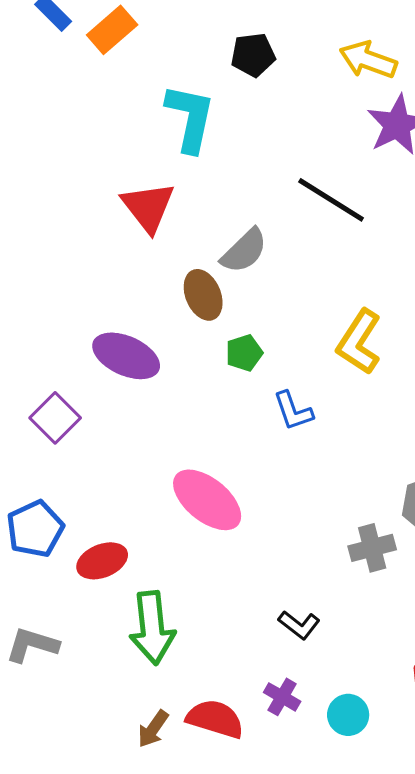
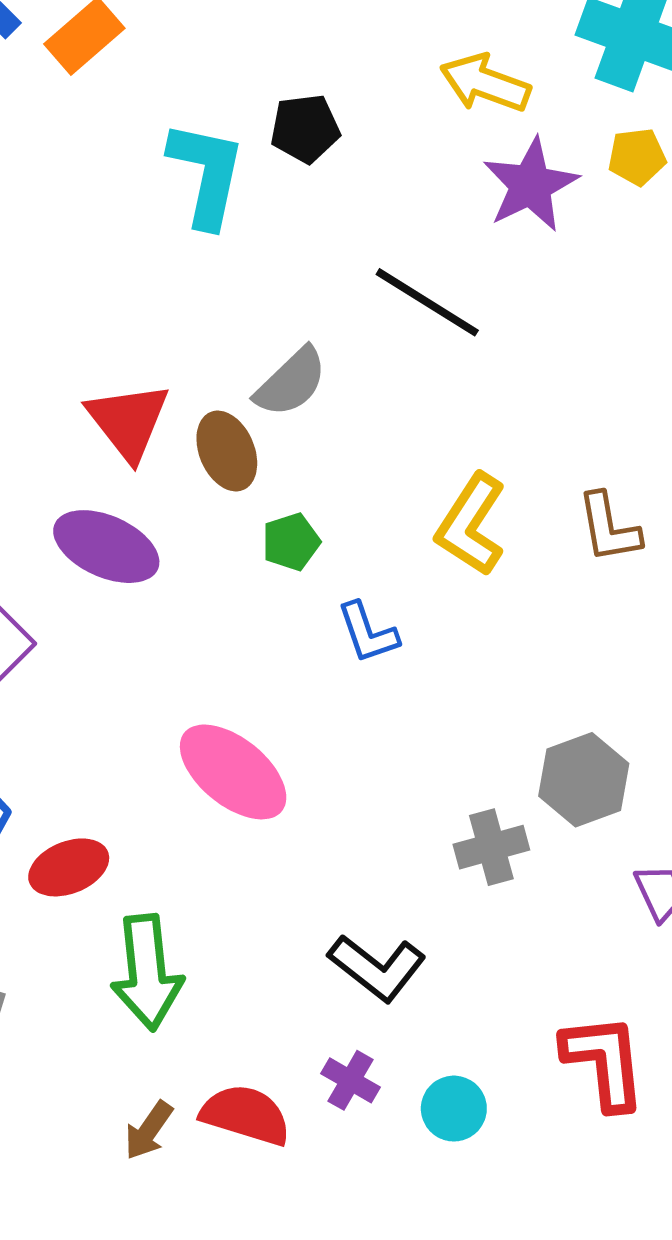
black pentagon: (253, 55) -> (305, 129), moved
red triangle: (148, 207) -> (128, 421), moved
black L-shape: (299, 625) -> (377, 968), size x1.5

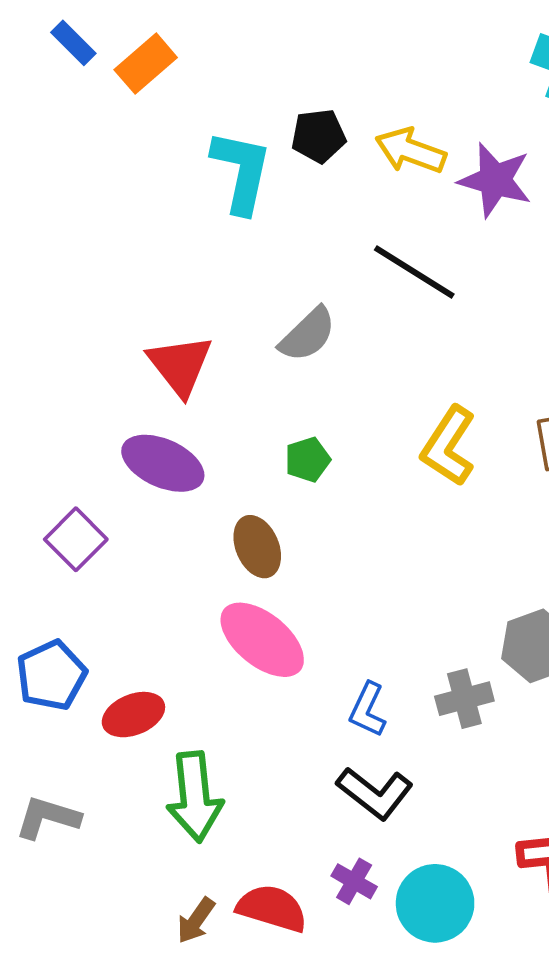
yellow arrow: (485, 83) -> (411, 151), moved
purple star: (531, 185) -> (495, 180), turned -30
brown ellipse: (227, 451) -> (257, 547), moved
blue L-shape: (368, 633) -> (368, 710), moved, turned 44
cyan circle: (454, 1109) -> (435, 903), size x1.5

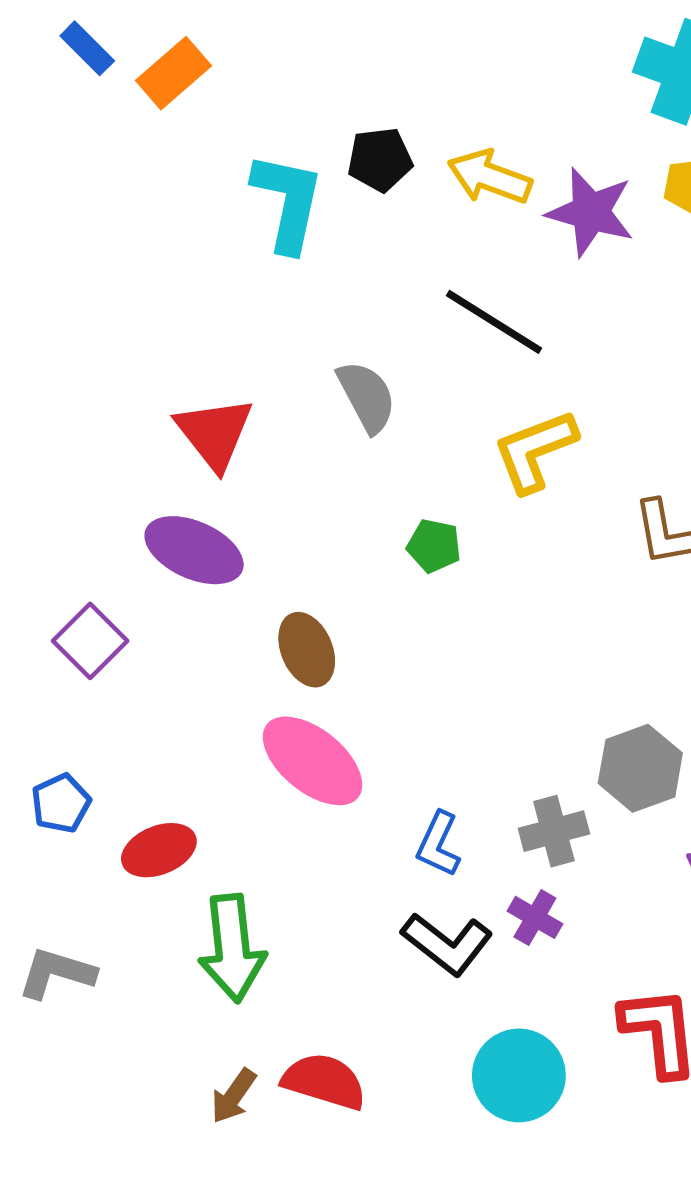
gray semicircle: (308, 335) -> (367, 397), turned -74
yellow L-shape: (449, 446) -> (535, 451), moved, turned 36
green pentagon: (308, 460) -> (434, 546), moved, turned 30
blue pentagon: (51, 675) -> (61, 803), size x0.7
purple cross: (354, 881) -> (535, 917), moved

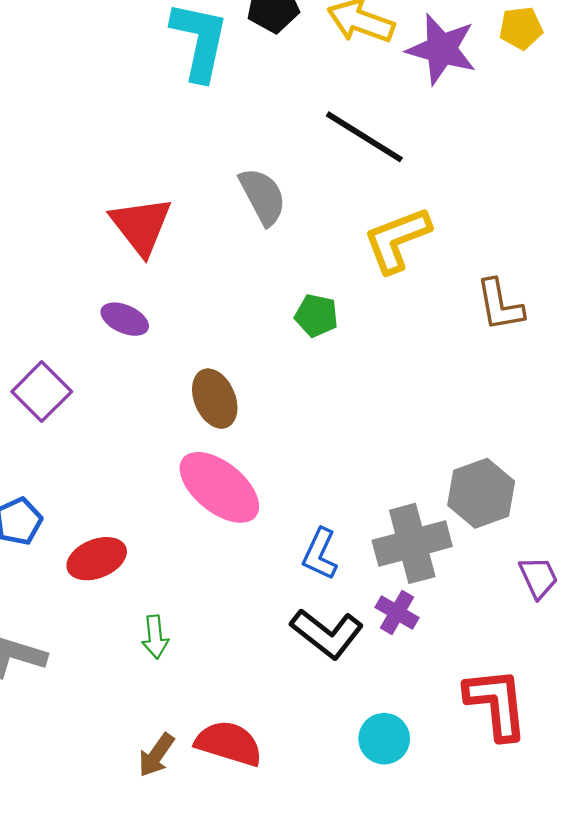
purple ellipse: (194, 550) -> (125, 319), size x0.6
gray cross: (554, 831) -> (412, 543), size x1.4
green arrow: (232, 948) -> (155, 637), size x0.5
cyan circle: (519, 1075) -> (384, 739), size x0.7

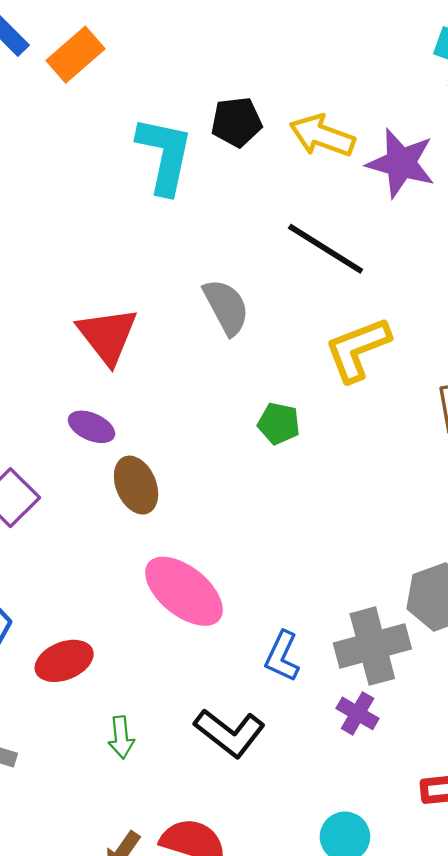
brown ellipse: (215, 399) -> (136, 485), moved
black L-shape: (327, 633) -> (230, 733), moved

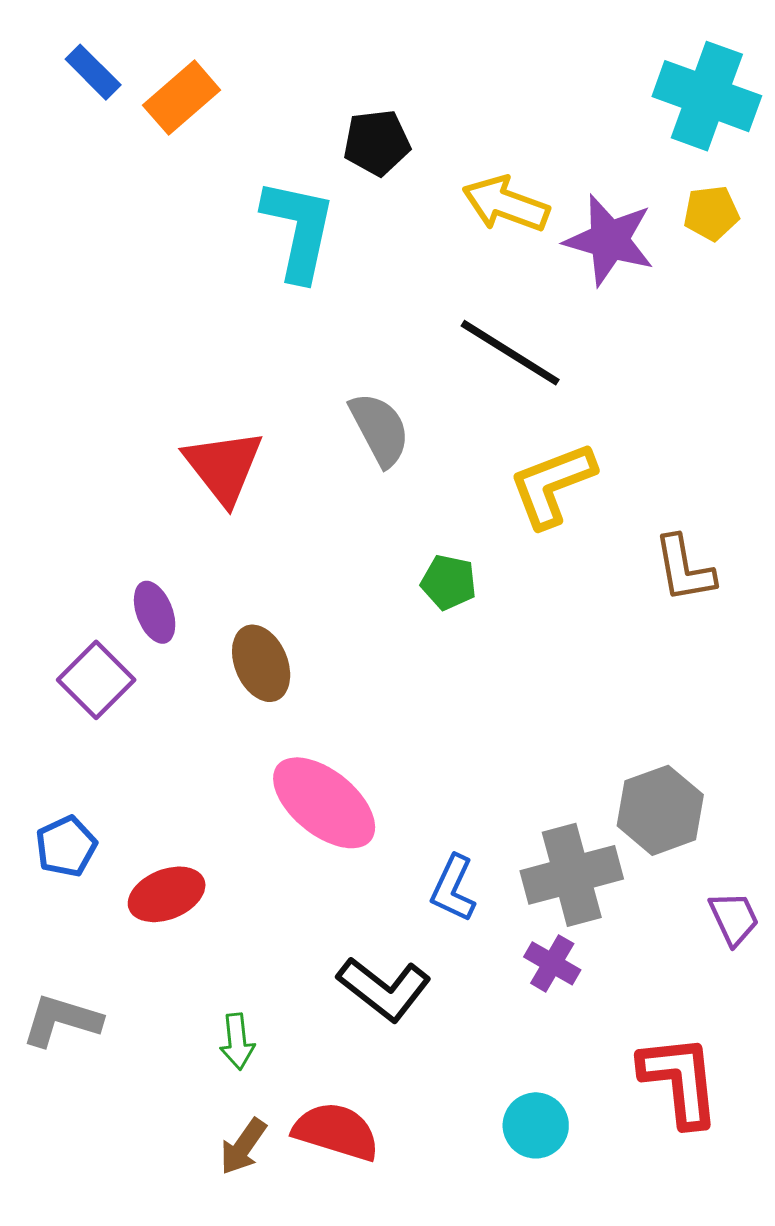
black pentagon: (237, 122) -> (377, 143), moved
purple ellipse: (92, 427) -> (155, 612), moved, turned 45
green arrow: (121, 737) -> (237, 1041), moved

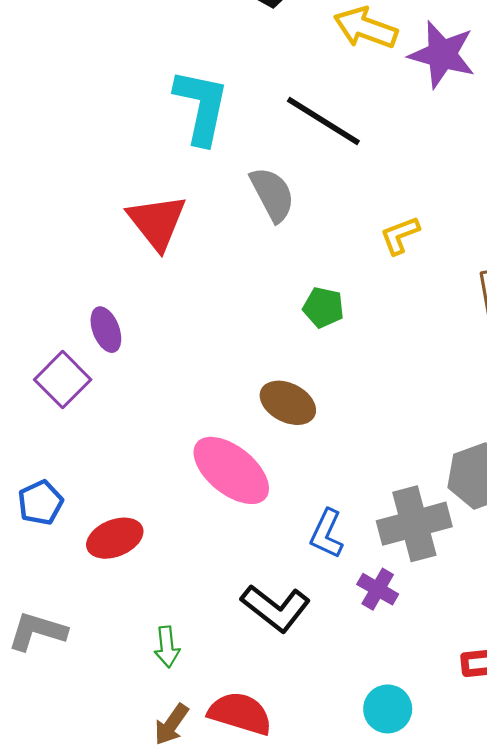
cyan L-shape: (299, 230) -> (201, 107), moved
black line: (510, 353) -> (323, 121), moved
yellow L-shape: (552, 485) -> (400, 235), size x0.6
brown ellipse: (261, 663) -> (288, 403), moved, turned -40
purple cross: (552, 963) -> (378, 589), moved

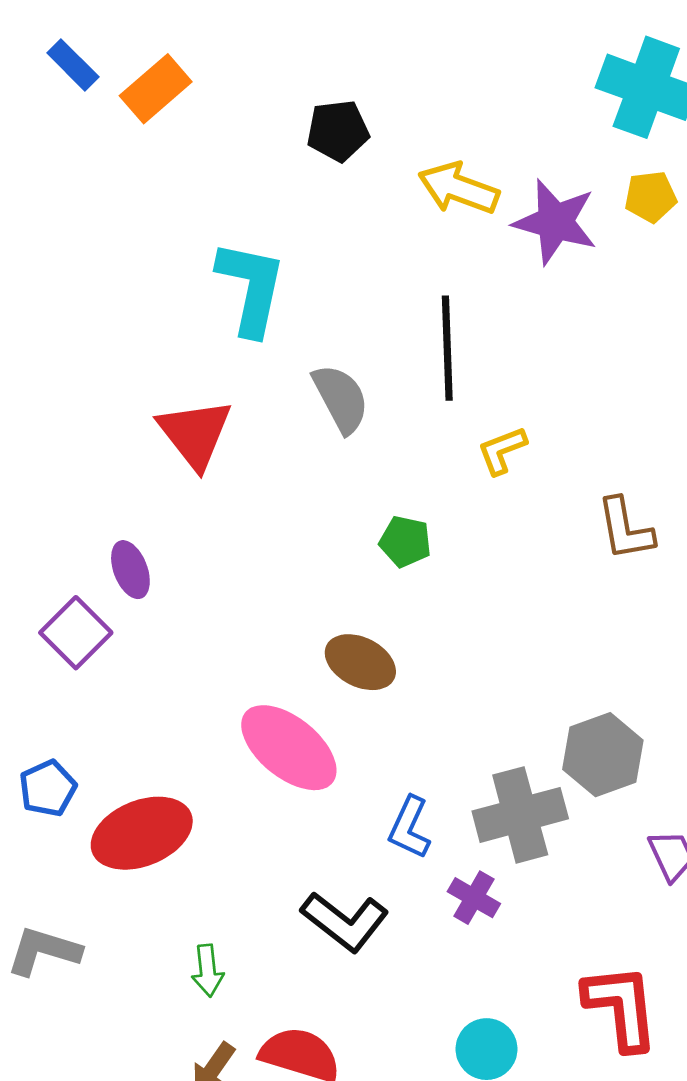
black line: (323, 121) -> (447, 348), moved, turned 56
red ellipse: (115, 538) -> (142, 833), size x1.4

